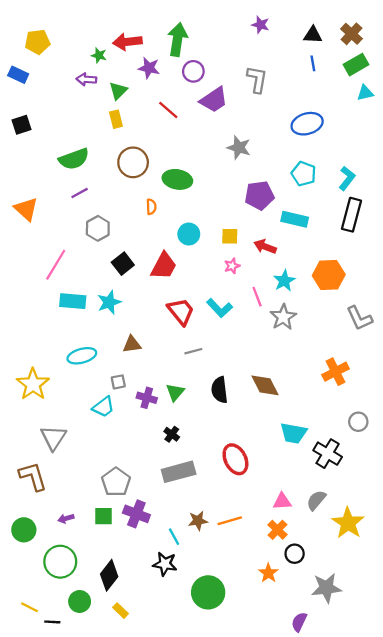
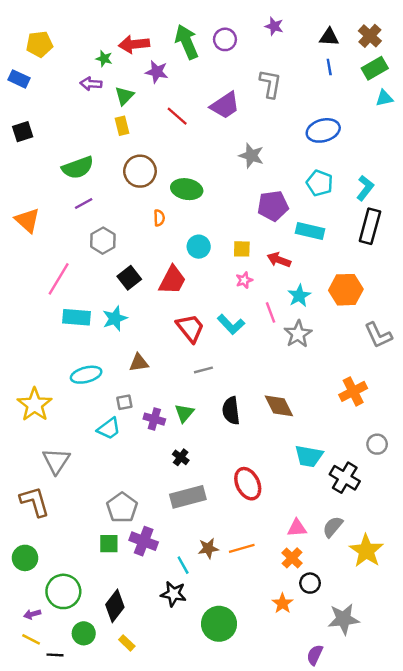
green arrow: (177, 40) -> (187, 42), turned -32
purple circle: (193, 71) -> (225, 39), moved
purple arrow: (66, 518) -> (32, 614), moved

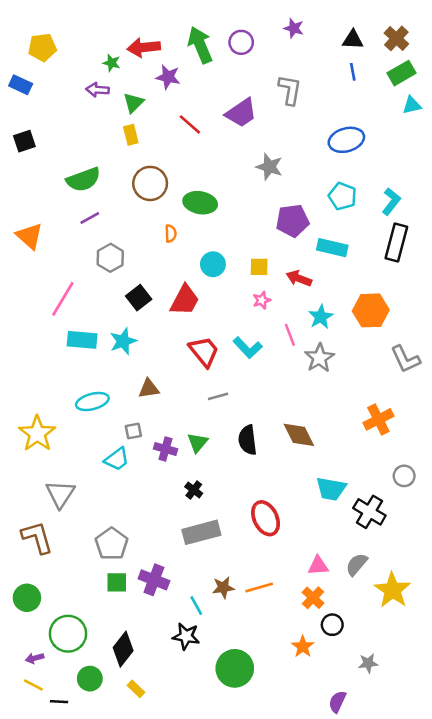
gray pentagon: (122, 508) -> (112, 544), moved
gray star: (344, 619) -> (368, 663), size x0.6

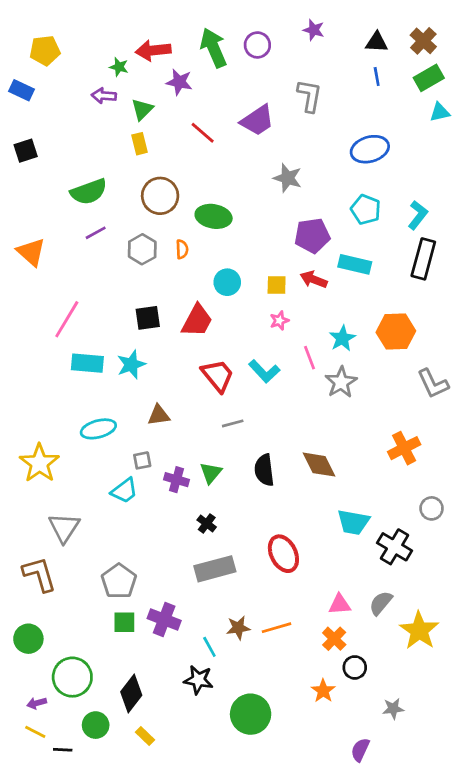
gray hexagon: (110, 258) -> (142, 249), moved
red arrow: (299, 278) -> (314, 279), moved
black square: (139, 298) -> (148, 318), turned 30

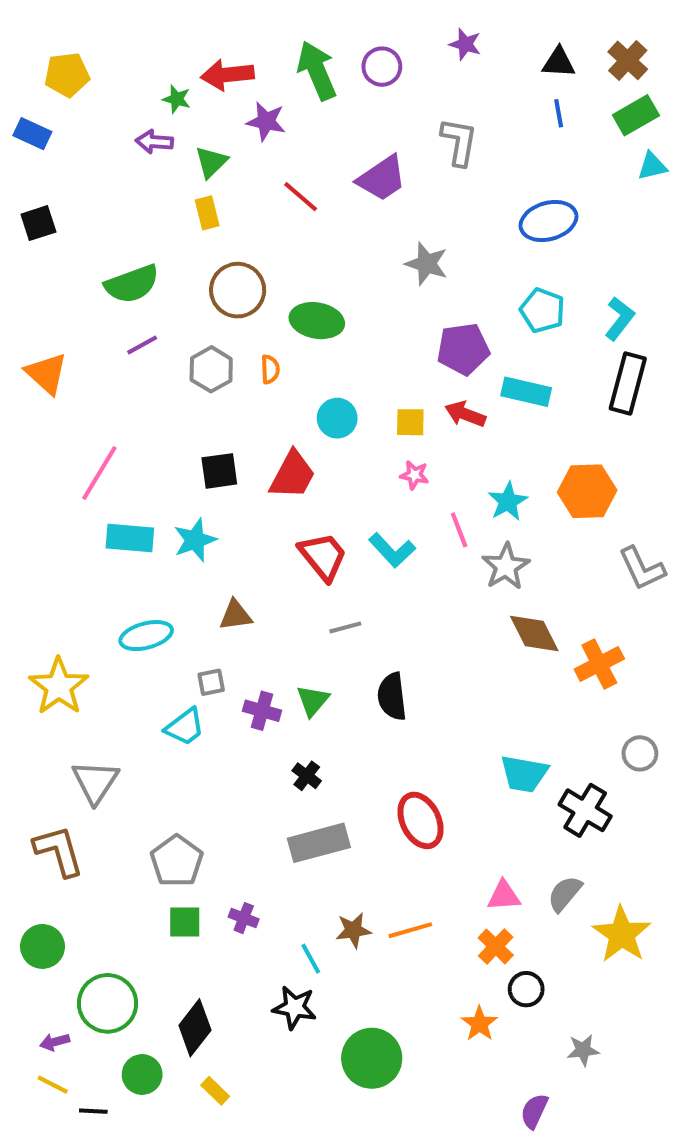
pink star: (279, 321) -> (414, 475), turned 30
brown diamond: (319, 465) -> (534, 634), moved
purple cross: (164, 619) -> (244, 918), size x0.6

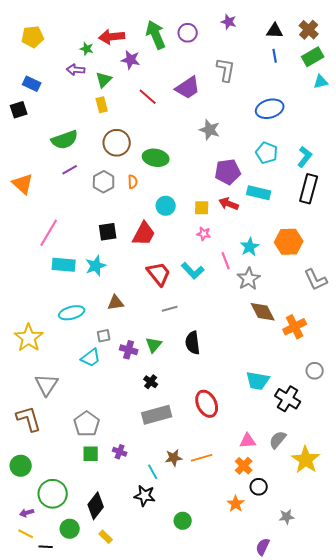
blue rectangle: (32, 134) -> (32, 84), moved
green circle: (372, 1058) -> (183, 521), size x0.6

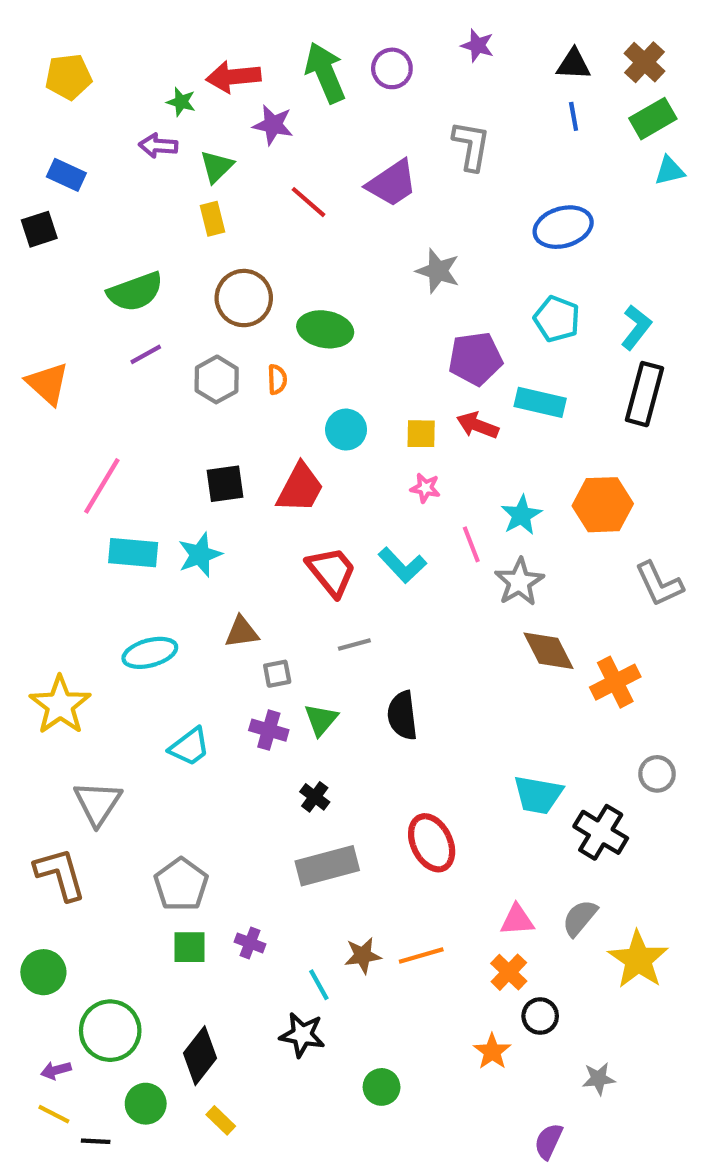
gray square: (104, 336) -> (277, 674), moved

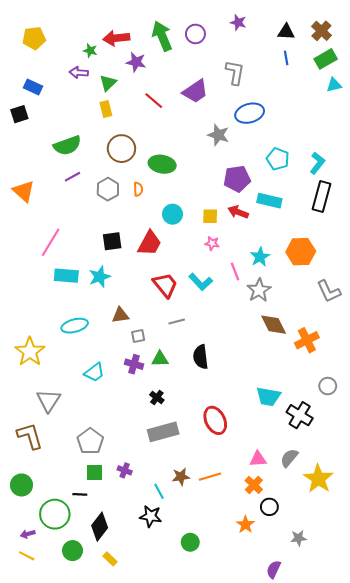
blue ellipse: (563, 227) -> (250, 113), moved
green triangle: (321, 720) -> (160, 359), turned 48
black line: (96, 1141) -> (80, 494), moved

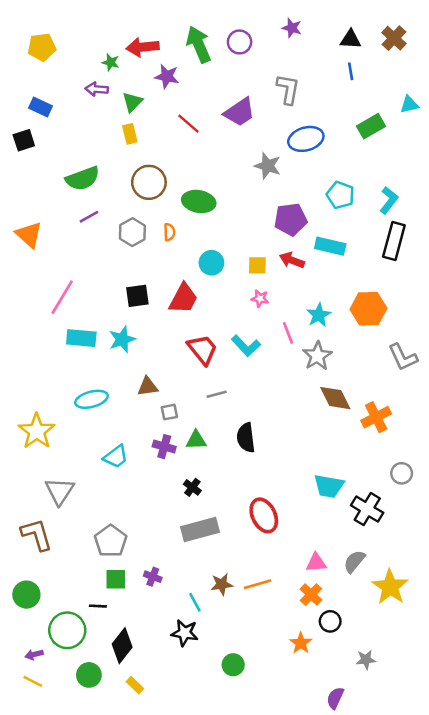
green rectangle: (326, 59) -> (371, 126), moved

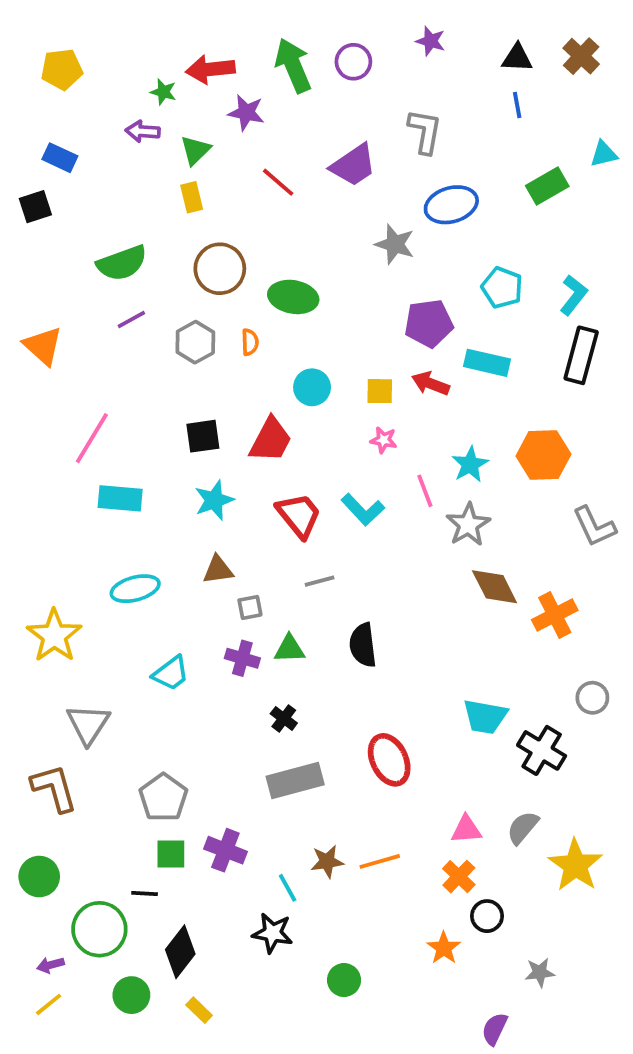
cyan star: (122, 339) -> (214, 500), moved
purple cross: (153, 577) -> (225, 850), size x1.5
yellow line: (33, 681) -> (49, 1004), turned -66

